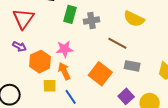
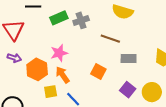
green rectangle: (70, 14) -> (59, 18), turned 60
orange square: (100, 74) -> (98, 71), size x0.7

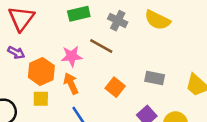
gray cross: (81, 20) -> (118, 21), moved, turned 35
brown line: (110, 39) -> (101, 46), moved
yellow square: (51, 92) -> (41, 99), moved

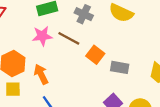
pink star: (72, 56) -> (42, 36), moved
orange square: (115, 87) -> (95, 55), moved

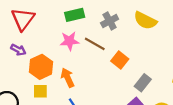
gray cross: (84, 14) -> (110, 21), turned 35
gray rectangle: (120, 67) -> (143, 83), moved, turned -63

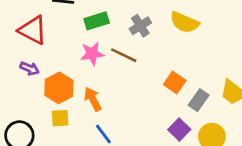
red triangle: (23, 19) -> (33, 30), turned -35
orange square: (120, 60) -> (175, 82), moved
gray rectangle: (143, 83) -> (199, 100), moved

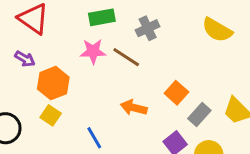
yellow semicircle: (185, 22) -> (217, 30), moved
orange arrow: (93, 99) -> (134, 108), moved, turned -55
yellow square: (60, 118) -> (51, 115), turned 30

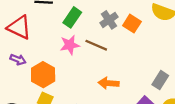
green rectangle: (102, 17) -> (72, 17), turned -36
orange square: (176, 93) -> (132, 24), moved

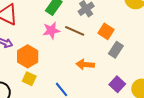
orange square: (132, 24) -> (106, 31), moved
gray rectangle: (160, 80) -> (116, 50), moved

